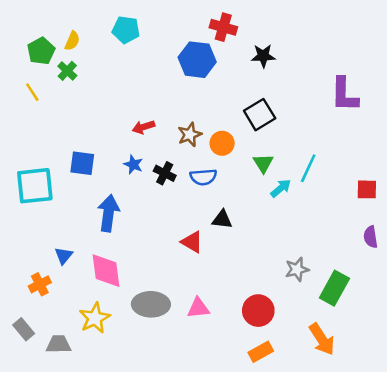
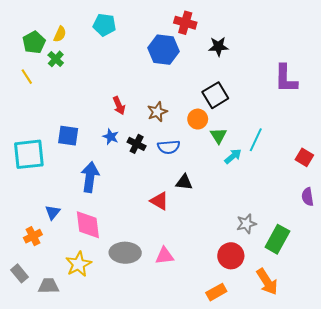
red arrow: (143, 127) -> (119, 106), turned -96
orange circle: (222, 143) -> (198, 119), moved
red square: (367, 189) -> (304, 157), turned 30
red circle: (258, 311) -> (231, 256), moved

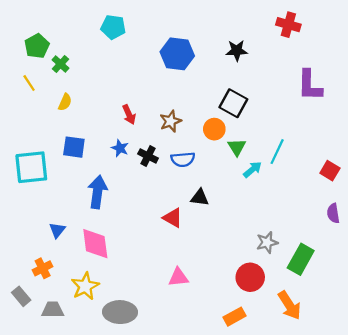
red cross: (185, 23) -> (288, 25), moved
yellow semicircle: (60, 34) -> (65, 102), moved
black square: (215, 95) -> (233, 103), turned -30
orange cross: (33, 236) -> (43, 268), moved
gray ellipse: (125, 253) -> (120, 312), moved

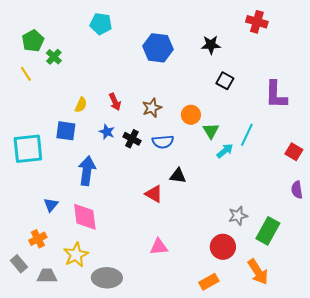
purple L-shape: (310, 85) -> (276, 95), moved
yellow semicircle: (65, 102) -> (81, 105), moved
black square: (233, 103) -> (225, 81), moved, size x0.7

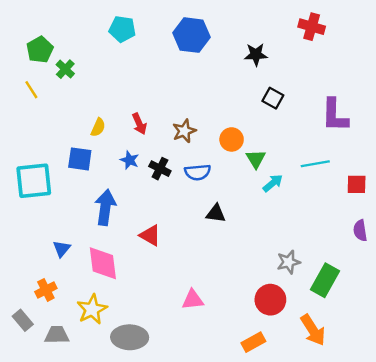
blue hexagon: (158, 48) -> (192, 35), moved
cyan line: (247, 135) -> (315, 164), moved, turned 55
red square: (294, 152) -> (357, 184), turned -30
red triangle: (154, 194) -> (150, 235), moved

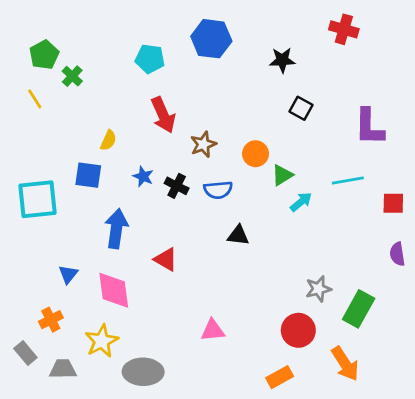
cyan pentagon: (122, 29) -> (150, 59), moved
red arrow: (139, 124) -> (163, 115), moved, size x1.5
green triangle: (256, 159) -> (282, 175), turned 30

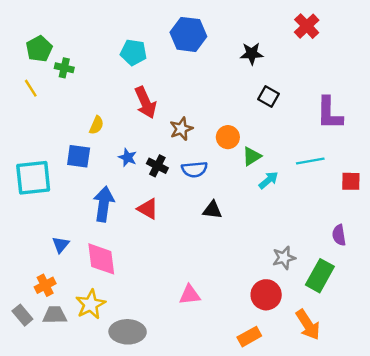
red cross: (344, 29) -> (307, 26), turned 30
green cross: (72, 76) -> (64, 68), turned -30
purple semicircle: (397, 254) -> (339, 235), moved
red triangle: (166, 259) -> (148, 209), moved
gray trapezoid: (63, 369) -> (55, 315), moved

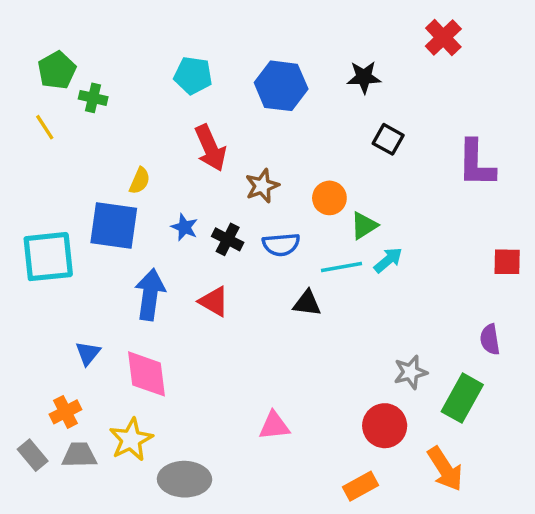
blue hexagon: (188, 34) -> (281, 86), moved
blue square: (79, 156) -> (114, 226), size x1.4
cyan line: (310, 161) -> (342, 267), moved

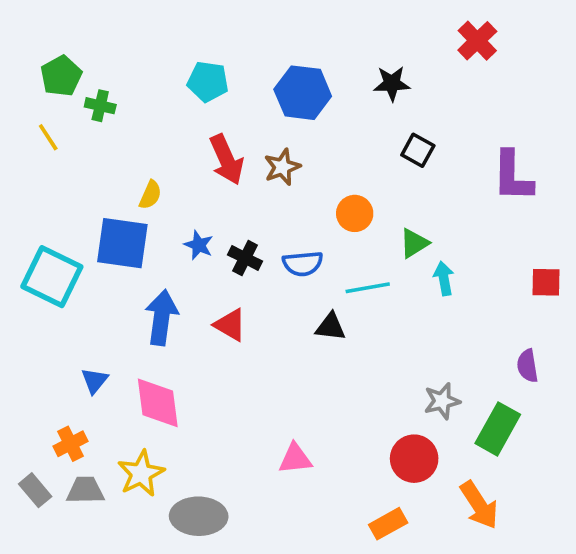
brown star: (262, 186) -> (282, 167), moved
green triangle: (364, 226) -> (414, 243), moved
cyan square: (48, 257) -> (52, 277), turned 32
cyan arrow: (388, 260) -> (444, 278), moved, turned -60

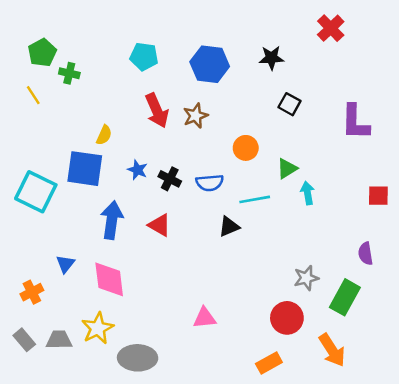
black triangle: (331, 327) -> (229, 226), turned -30
orange cross: (70, 444) -> (32, 292), moved

